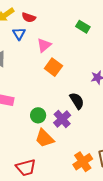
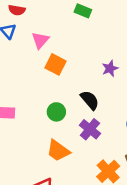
green circle: (38, 115) -> (56, 112), moved
purple cross: (62, 119) -> (90, 129), moved

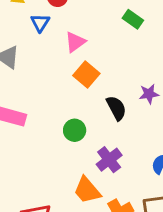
black semicircle: (90, 100) -> (116, 108), moved
orange trapezoid: (58, 151) -> (87, 190), moved

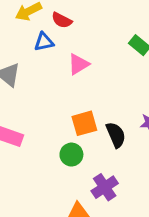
blue triangle: (40, 23) -> (44, 42), turned 42
orange square: (86, 74) -> (84, 123), moved, turned 30

